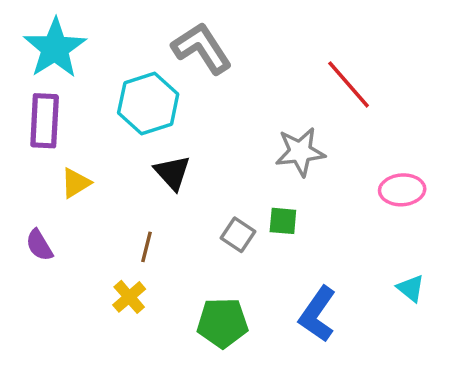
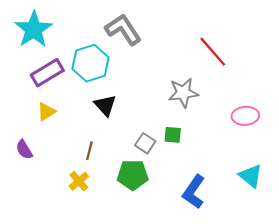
purple rectangle: (45, 121) -> (47, 73), moved, turned 56
cyan triangle: (411, 288) -> (251, 176), size x1.4
green pentagon: (222, 323) -> (133, 175), moved

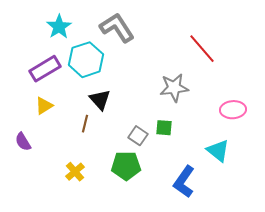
cyan star: (34, 29) -> (59, 27), moved, size x0.7
brown line: (89, 151) -> (85, 124), moved
cyan triangle: (251, 176) -> (218, 151), moved

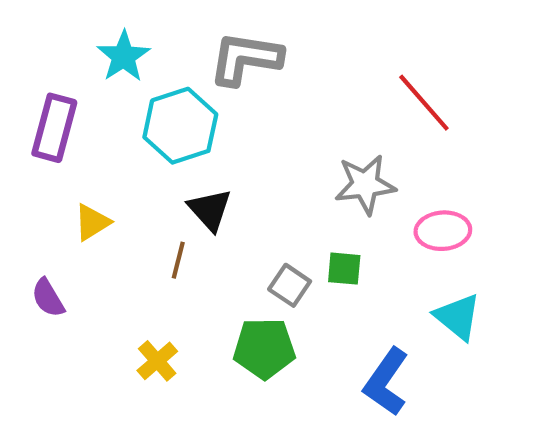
gray L-shape: (117, 28) -> (245, 58), turned -48
purple rectangle: (45, 69) -> (54, 128), moved, turned -44
pink ellipse: (233, 110) -> (443, 231), moved

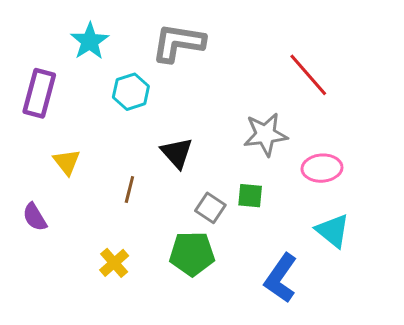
cyan hexagon: (180, 126) -> (131, 92), size x0.7
black triangle: (210, 210) -> (177, 153), moved
yellow triangle: (92, 222) -> (67, 162), turned -36

